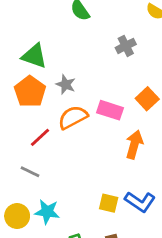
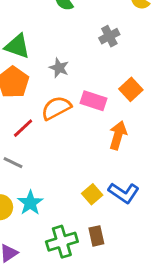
gray star: (66, 84) -> (59, 68), moved
yellow square: (109, 203) -> (92, 194), turned 36
cyan star: (47, 212) -> (30, 203), turned 30

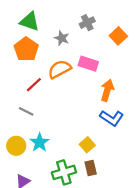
gray cross: (109, 36) -> (87, 23), moved
orange square: (131, 89) -> (118, 36), moved
blue L-shape: (124, 193) -> (112, 118), moved
yellow square: (92, 194) -> (87, 145), moved

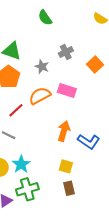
orange arrow: (107, 90) -> (64, 131), moved
yellow square: (87, 145) -> (66, 166), turned -32
green cross: (64, 172) -> (27, 189), moved

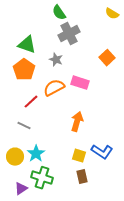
gray cross: (66, 52) -> (69, 34), moved, size x1.5
blue L-shape: (89, 141) -> (102, 152), moved
green cross: (27, 189) -> (42, 178), turned 35

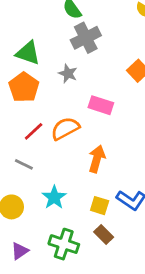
orange semicircle: (54, 88) -> (65, 129), moved
cyan star: (36, 154) -> (54, 197), moved
brown rectangle: (82, 177) -> (104, 234), turned -32
green cross: (42, 178) -> (64, 244), moved

